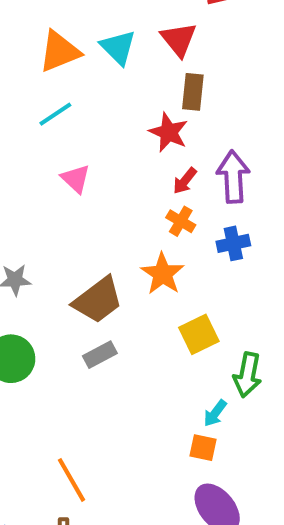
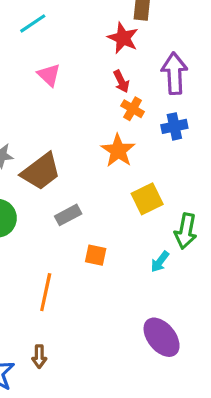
red arrow: (185, 181) -> (121, 81), moved, turned -65
brown trapezoid: (98, 300) -> (41, 172), moved
orange square: (203, 448) -> (96, 255), moved
orange line: (72, 480) -> (46, 292), moved, turned 42

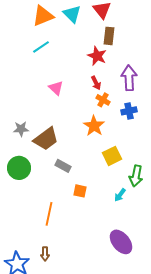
pink triangle: (49, 75) -> (56, 88), moved
gray rectangle: (68, 215) -> (63, 166), turned 56

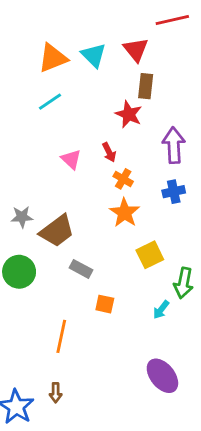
red arrow: (96, 83) -> (109, 152), moved
orange cross: (103, 100) -> (123, 179), moved

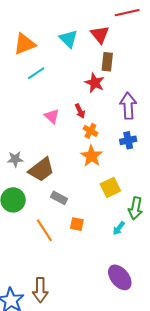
orange triangle: (53, 58) -> (25, 44), moved
orange line: (61, 336) -> (44, 230), moved, turned -45
brown arrow: (56, 393) -> (40, 290), size x1.6

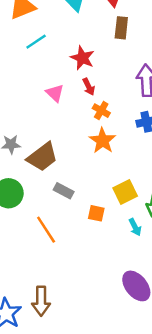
red star: (95, 83) -> (82, 58), moved
yellow square: (110, 187) -> (125, 192), moved
orange square: (77, 224) -> (96, 213), moved
cyan arrow: (119, 228) -> (135, 227), turned -64

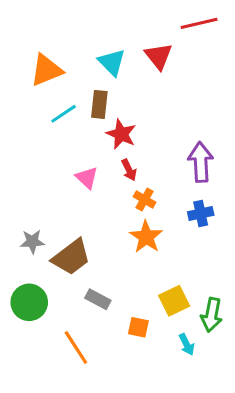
brown rectangle: (121, 28) -> (99, 104), moved

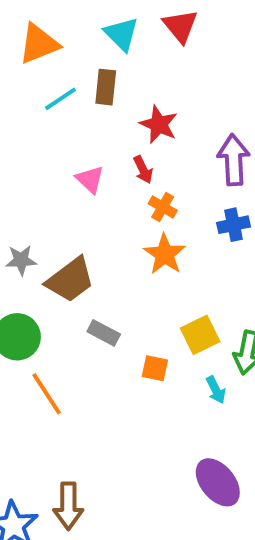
red star: (121, 134) -> (159, 124), moved
orange line: (76, 348) -> (47, 394), moved

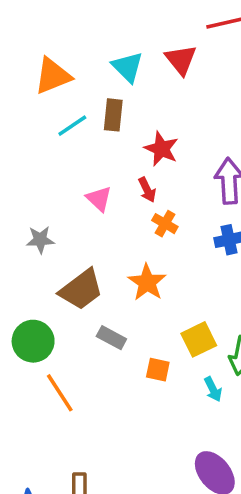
orange star: (165, 254) -> (147, 282), moved
gray star: (21, 260) -> (40, 240), moved

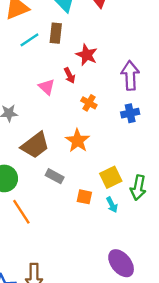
red arrow: (147, 190) -> (70, 75), moved
cyan arrow: (213, 389) -> (112, 205), moved

